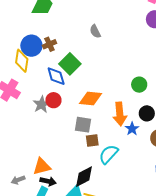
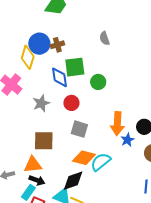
green square: (70, 64) -> (75, 67), turned 30
green circle: (139, 85) -> (98, 82), moved
orange diamond: (90, 99) -> (84, 158), moved
red circle: (53, 100) -> (71, 103), moved
brown square: (92, 140) -> (44, 141), moved, size x1.5

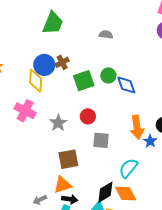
gray semicircle: (104, 38) -> (106, 35), moved, turned 128
blue diamond: (59, 77) -> (126, 85), moved
green circle: (98, 82) -> (108, 75), moved
orange diamond: (84, 158) -> (126, 193), moved, turned 60

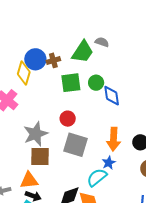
green trapezoid: (53, 23) -> (83, 52), moved
gray star: (58, 123) -> (36, 134), moved, size x1.4
gray square: (101, 140) -> (76, 145), size x1.4
blue star: (150, 141) -> (109, 163), moved

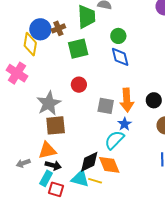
green trapezoid: (83, 52) -> (86, 17), turned -30
green circle: (96, 83) -> (118, 36), moved
gray square: (76, 145) -> (106, 106), moved, size x0.7

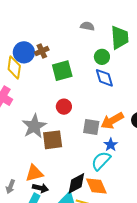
green trapezoid: (86, 17) -> (120, 38), moved
orange arrow: (127, 100) -> (112, 121), turned 65
brown square: (56, 125) -> (53, 140), moved
gray arrow: (23, 163) -> (10, 187), turned -48

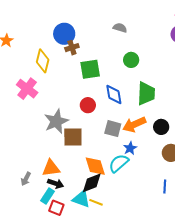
green trapezoid: (120, 38) -> (146, 93), moved
blue circle: (24, 52) -> (64, 34), moved
blue diamond: (104, 78) -> (114, 95), moved
orange diamond: (96, 186) -> (95, 166), moved

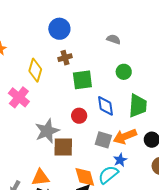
blue circle: (64, 34) -> (59, 29), moved

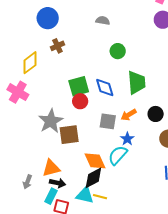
yellow diamond: (35, 70) -> (30, 63), turned 45
green square: (82, 80) -> (79, 86), moved
orange arrow: (125, 136) -> (129, 115), size x0.7

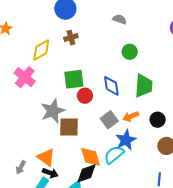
green square: (79, 86) -> (74, 79), moved
gray square: (108, 121) -> (109, 120), turned 36
blue star: (127, 139) -> (126, 140), size x1.5
orange triangle: (51, 168) -> (46, 157), turned 42

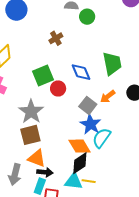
brown cross: (71, 38) -> (56, 38), moved
green circle: (130, 52) -> (87, 17), moved
brown square: (69, 127) -> (30, 135), moved
blue star: (126, 140) -> (90, 124), moved
gray arrow: (21, 167) -> (15, 175), size x1.5

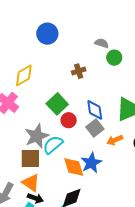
green square: (43, 76) -> (57, 104), turned -35
gray square: (88, 105) -> (95, 128), moved
cyan semicircle: (102, 138) -> (53, 145), moved
orange diamond: (79, 146) -> (74, 167), moved

